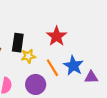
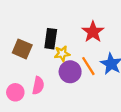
purple circle: (36, 84) -> (70, 72), moved

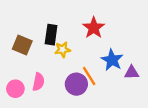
orange line: (88, 66) -> (89, 76), moved
purple circle: (70, 72) -> (76, 84), moved

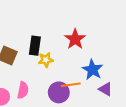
purple triangle: (132, 73) -> (106, 89), moved, turned 32
orange line: (89, 76) -> (71, 85), turned -66

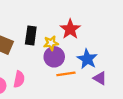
yellow star: (46, 60) -> (51, 43), moved
purple circle: (59, 92) -> (54, 57), moved

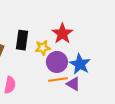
purple circle: (54, 57) -> (57, 62), moved
purple triangle: (100, 78) -> (73, 84), moved

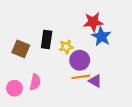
red star: (62, 34) -> (93, 22), moved, turned 30
blue star: (80, 64) -> (101, 36), moved

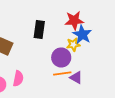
black rectangle: (47, 40) -> (39, 30), moved
yellow star: (66, 47) -> (73, 44), moved

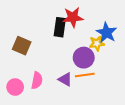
red star: (74, 20) -> (73, 17), moved
purple triangle: (76, 78) -> (65, 79), moved

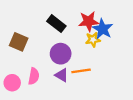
red star: (73, 17) -> (89, 21), moved
black rectangle: (60, 27) -> (56, 24), turned -60
purple circle: (84, 58) -> (61, 54), moved

